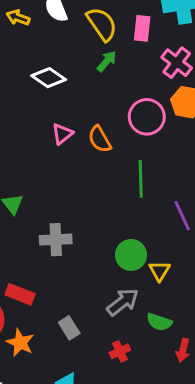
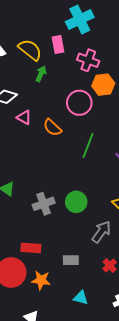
pink triangle: (62, 134) -> (24, 117), moved, turned -35
green line: (141, 179) -> (88, 146), turned 40
green circle: (131, 255) -> (76, 202), moved
gray rectangle: (69, 328) -> (71, 260), turned -42

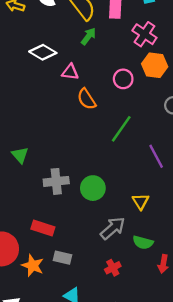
pink circle: (79, 103) -> (123, 79), size x0.7
pink triangle: (24, 117) -> (70, 72), moved, turned -35
red rectangle: (31, 248) -> (43, 228), moved
gray rectangle: (71, 260) -> (62, 258), moved

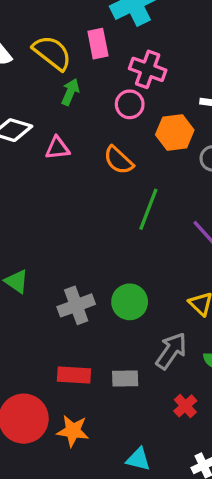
orange hexagon: (155, 65) -> (175, 132), moved
pink circle: (123, 79) -> (130, 104), moved
orange semicircle: (87, 99) -> (118, 160), moved
gray rectangle: (62, 258) -> (125, 379), moved

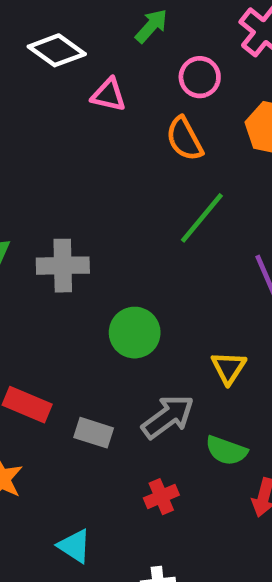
pink circle: (130, 104) -> (200, 77), moved
gray cross: (76, 305) -> (63, 266), moved

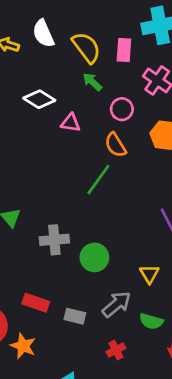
green arrow: (151, 26) -> (92, 82), turned -85
green line: (202, 218) -> (98, 180), moved
gray cross: (63, 266) -> (54, 240), moved

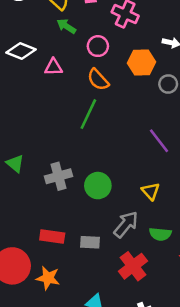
red cross: (116, 350) -> (133, 266), size x1.6

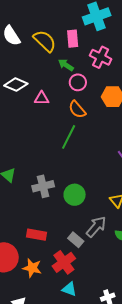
green arrow: (66, 26) -> (66, 65), moved
gray rectangle: (90, 242) -> (76, 240), moved, turned 35
red cross: (133, 266) -> (64, 262), moved

